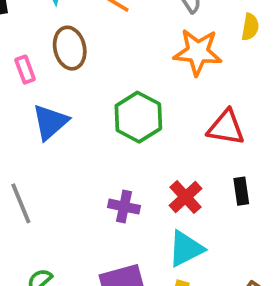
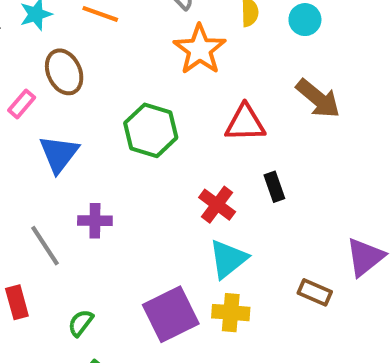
orange star: (198, 52) -> (200, 49), turned -30
pink rectangle: (25, 70) -> (22, 104), turned 72
purple cross: (124, 207) -> (95, 221), moved

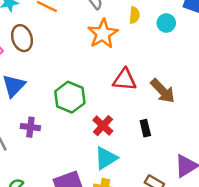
brown arrow: (318, 99) -> (163, 91), moved
green hexagon: (151, 130) -> (70, 97), moved
black rectangle: (274, 187) -> (145, 128), moved

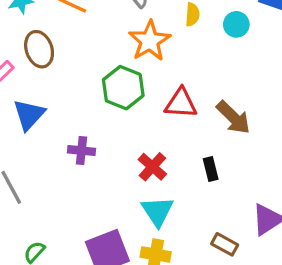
green hexagon: (70, 97) -> (123, 88), moved
purple cross: (30, 127) -> (82, 151), moved
cyan triangle: (106, 158) -> (157, 211), turned -30

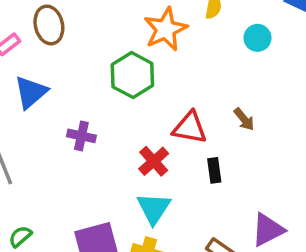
cyan circle: (236, 24) -> (257, 38), moved
red triangle: (181, 103) -> (190, 128), moved
brown arrow: (233, 118) -> (244, 119), size x0.6

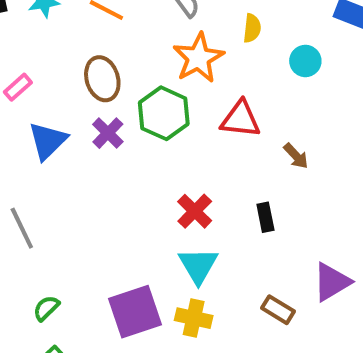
brown ellipse: (49, 25) -> (102, 79), moved
red triangle: (190, 128) -> (240, 119), moved
purple cross: (81, 136) -> (108, 133), moved, turned 36

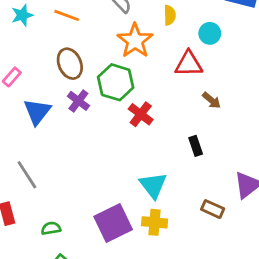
red triangle: (240, 119) -> (189, 64), moved
red cross: (195, 211) -> (141, 114), moved
green semicircle: (46, 308) -> (51, 228), turned 42

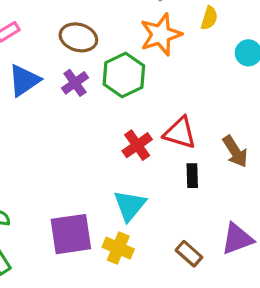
brown ellipse: (70, 64) -> (78, 37), turned -68
red triangle: (189, 64) -> (180, 133), moved
brown arrow: (212, 100) -> (235, 151), moved, size x1.4
red cross: (141, 114) -> (137, 145), moved

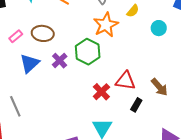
yellow semicircle: (209, 18) -> (133, 11), turned 32
brown ellipse: (78, 37) -> (43, 33), moved
black rectangle: (192, 176) -> (136, 105), turned 40

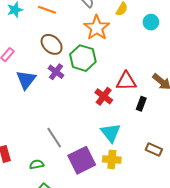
brown ellipse: (43, 33) -> (52, 44), moved, turned 45
gray line: (15, 106) -> (54, 138), moved

